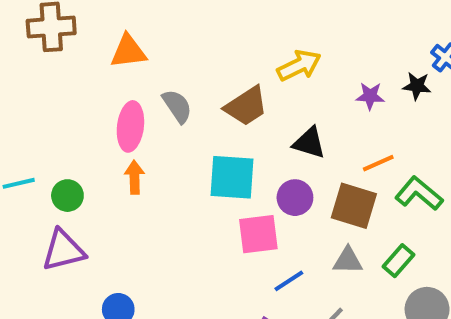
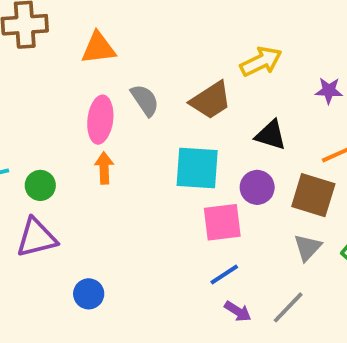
gray triangle: (348, 261) -> (308, 247), turned -48
blue line: (289, 281) -> (224, 275), moved

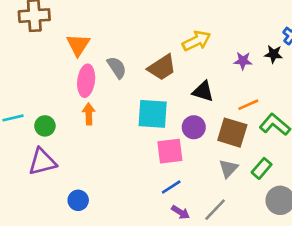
orange triangle: (98, 48) -> (78, 45), moved, turned -50

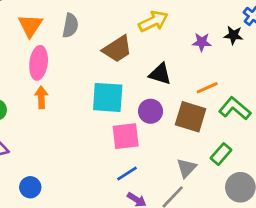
gray semicircle: (117, 67) -> (70, 26), moved, turned 45
gray triangle: (228, 168) -> (186, 168), moved

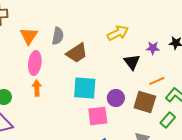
brown trapezoid: (117, 49) -> (77, 53), moved
black triangle: (160, 74) -> (132, 62), moved, turned 36
green rectangle: (221, 154) -> (168, 120), moved

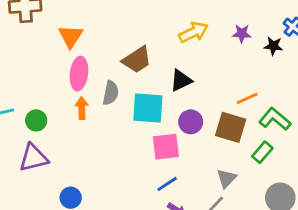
gray semicircle: (58, 36) -> (111, 93), moved
purple star: (153, 48) -> (242, 34), moved
black triangle: (132, 62) -> (181, 80), moved, turned 42

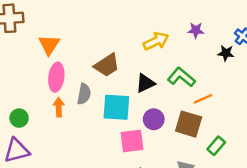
purple star: (242, 34) -> (196, 30), moved
green L-shape: (275, 119) -> (181, 77), moved

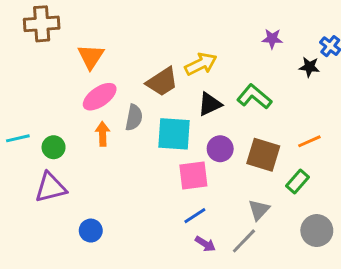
yellow arrow: (156, 41) -> (201, 64), moved
pink ellipse: (56, 77) -> (100, 97), turned 48
orange line: (203, 99) -> (309, 141), moved

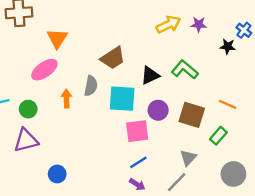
yellow arrow: (201, 64) -> (169, 24), moved
pink ellipse: (100, 97) -> (44, 70), moved
orange line: (309, 141) -> (228, 104), turned 48
purple arrow: (205, 244) -> (137, 184), moved

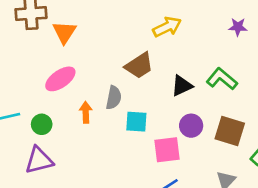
yellow arrow: (169, 24) -> (167, 27), moved
orange triangle: (57, 38) -> (64, 32), moved
cyan square: (122, 99) -> (136, 122), moved, size x0.7

